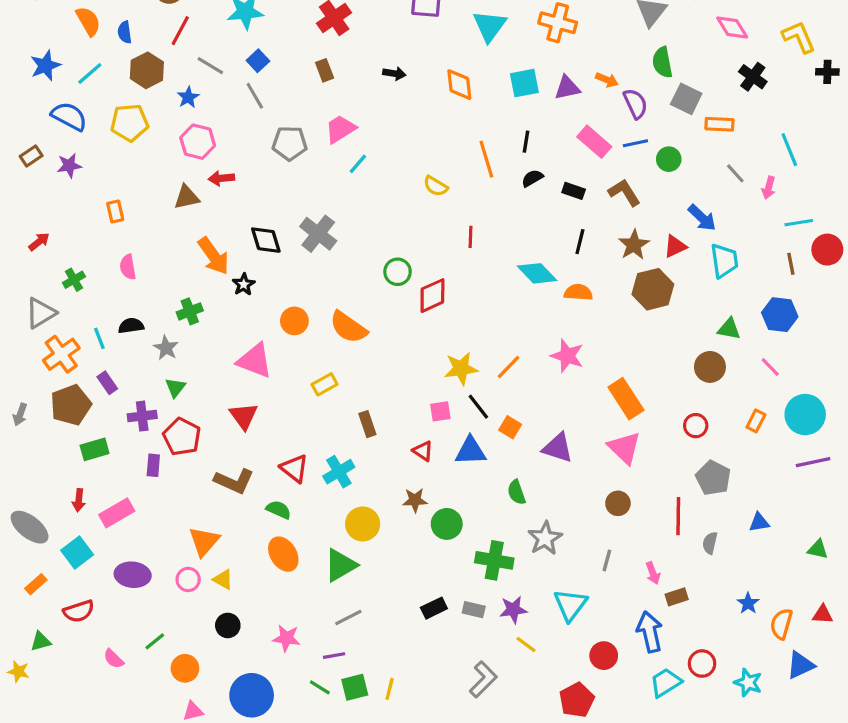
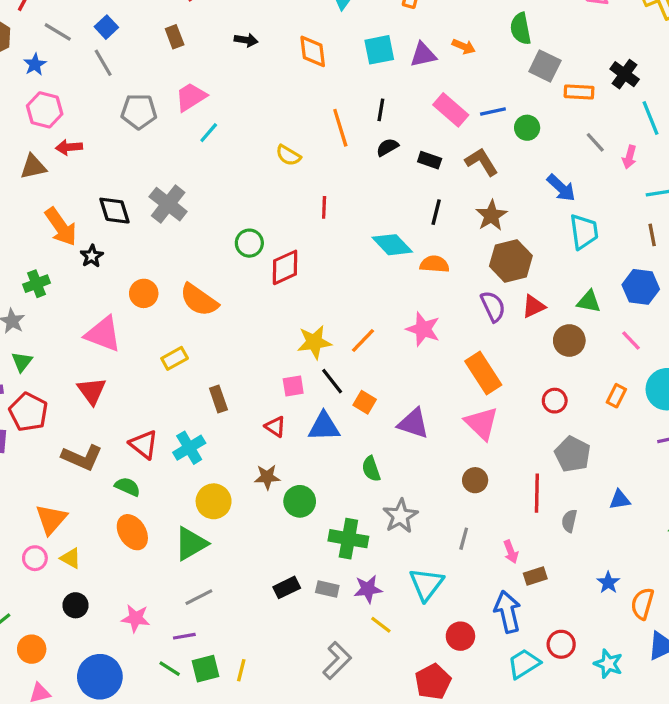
black cross: (753, 77) -> (625, 74), moved
purple semicircle: (635, 104) -> (493, 306), moved
red triangle: (675, 246) -> (534, 306), moved

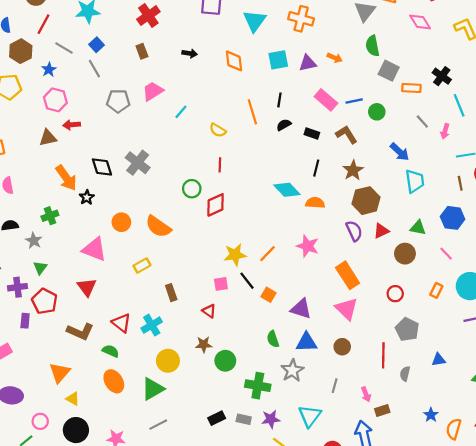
cyan line: (209, 133) -> (181, 112), moved
red line: (324, 207) -> (220, 165), moved
blue triangle: (324, 427) -> (306, 342), moved
pink circle: (35, 558) -> (40, 421), moved
black circle: (76, 605) -> (76, 430), size x1.5

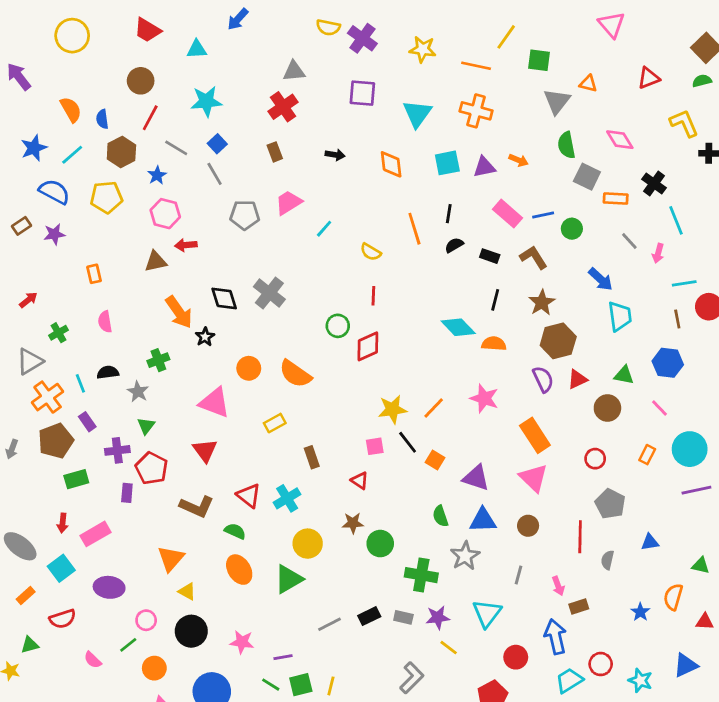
pink diamond: (420, 22) -> (620, 140), moved
gray line: (158, 425) -> (330, 624), moved
orange semicircle: (454, 429) -> (673, 597), moved

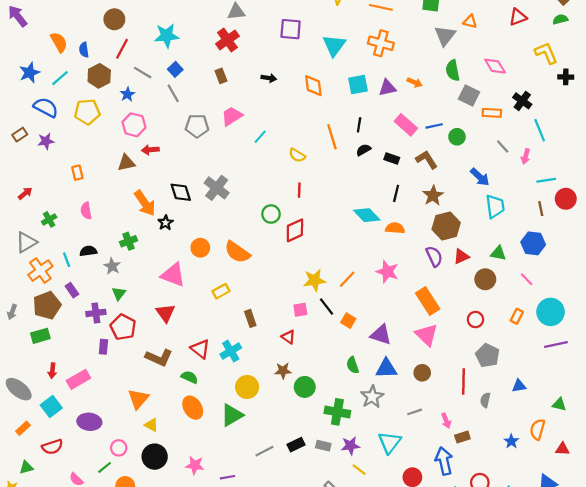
green rectangle: (76, 479) -> (40, 336), moved
gray line: (518, 575) -> (415, 412), turned 56

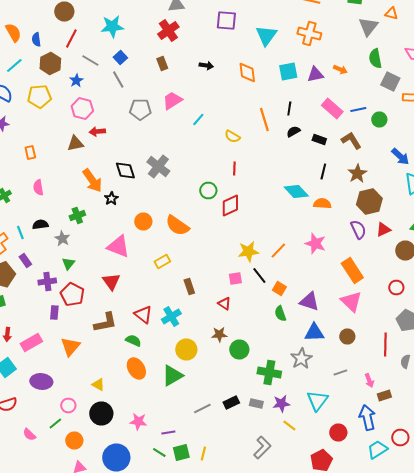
brown L-shape: (159, 358) -> (105, 322), turned -35
green semicircle: (353, 365) -> (280, 314), moved
orange triangle: (138, 399) -> (70, 346), moved

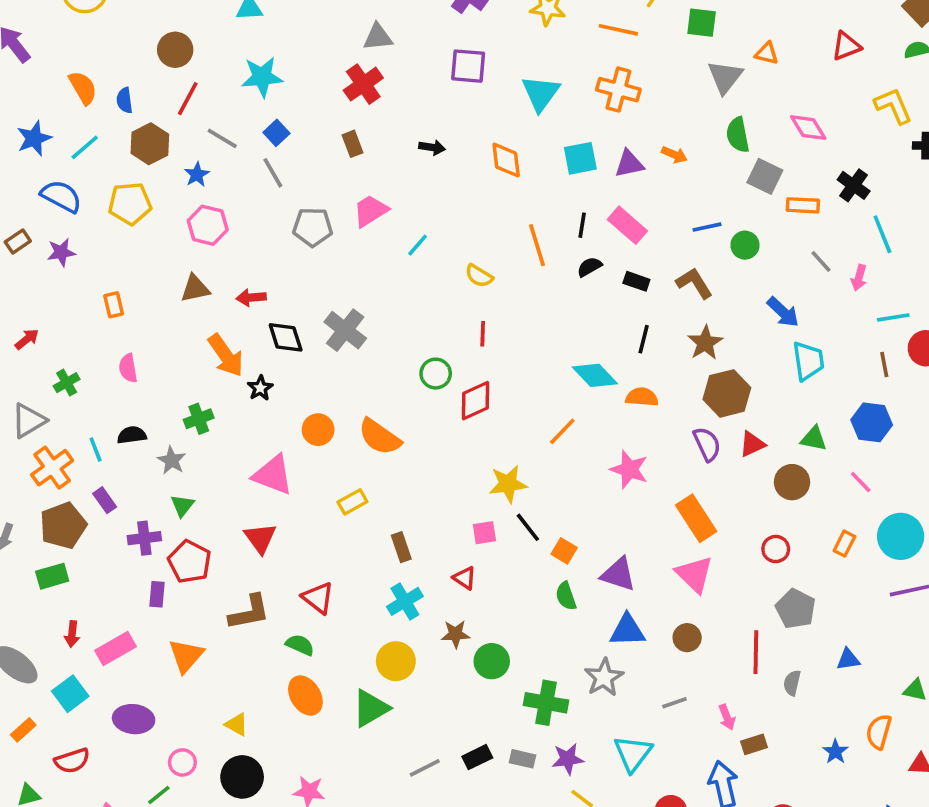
pink rectangle: (332, 108) -> (627, 225), moved
red arrow: (97, 132) -> (251, 298), moved
orange line: (278, 250) -> (562, 431), moved
cyan cross: (171, 316) -> (405, 601), moved

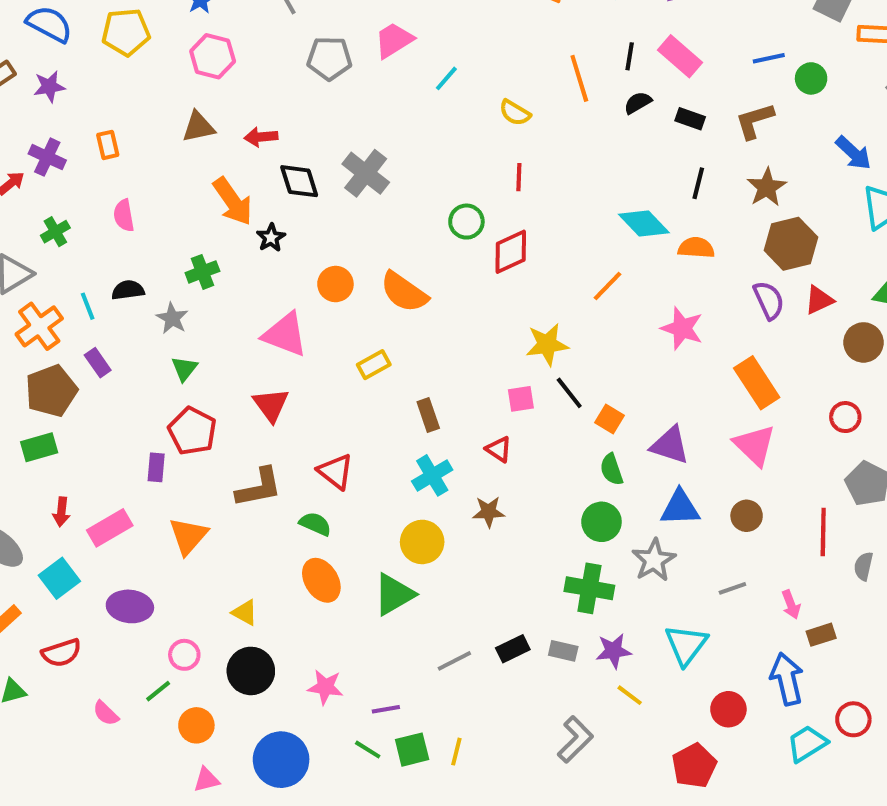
brown L-shape: (694, 283) -> (755, 121), turned -75
purple cross: (144, 538) -> (47, 157), moved, turned 32
green circle: (492, 661) -> (601, 522), moved

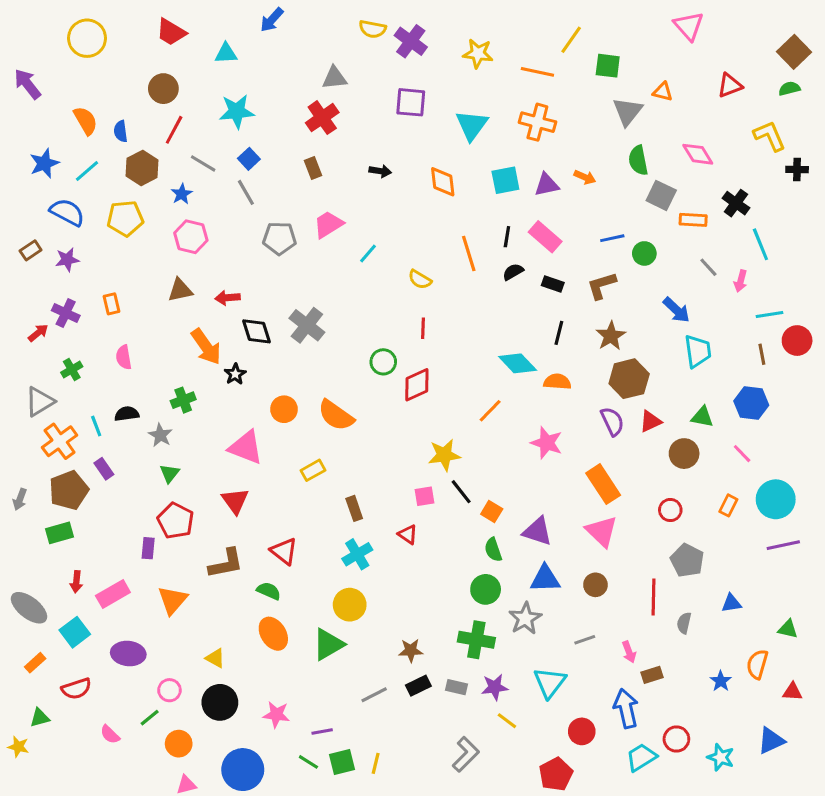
brown star: (489, 512) -> (411, 650), moved

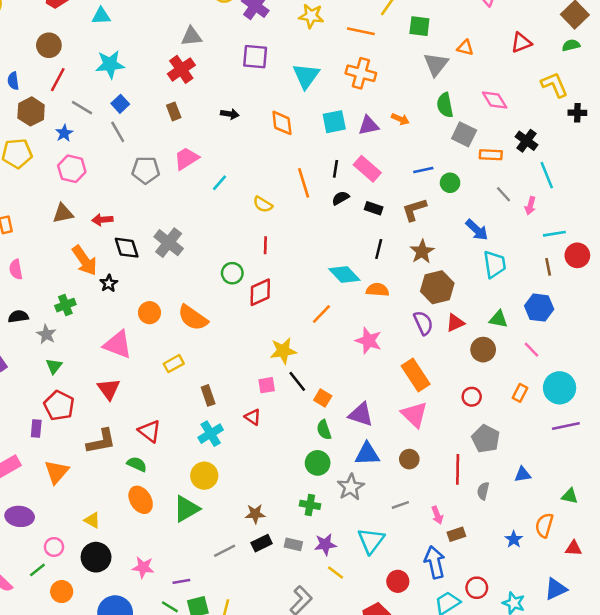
green cross: (476, 640) -> (310, 505), size x0.7

